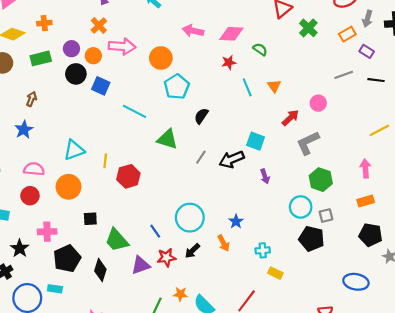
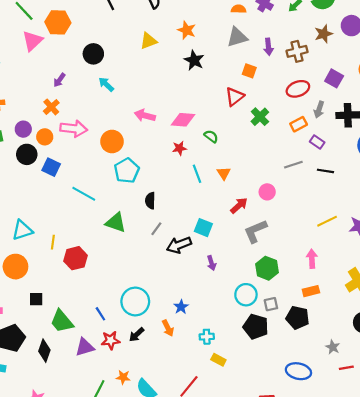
black semicircle: (201, 116) -> (150, 201), turned -35
gray line: (201, 157) -> (156, 229), moved
black pentagon: (370, 235) -> (297, 318), moved

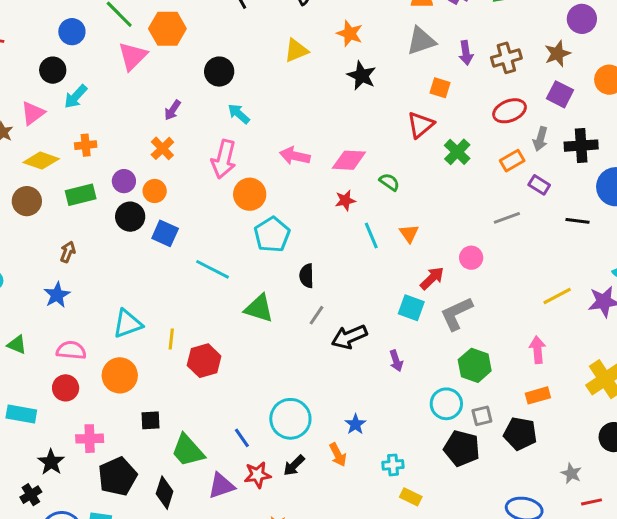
brown star: (324, 34) -> (557, 54), moved
pink arrow: (74, 129) -> (224, 159), moved, turned 100
black line: (325, 171) -> (577, 221), moved
cyan square: (203, 228) -> (411, 308), moved

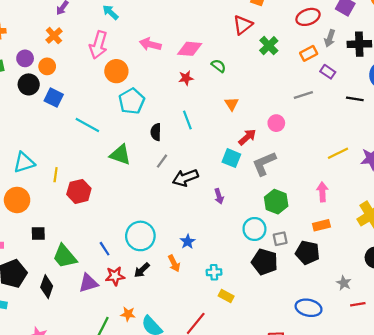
cyan line: (371, 236) -> (187, 120), moved

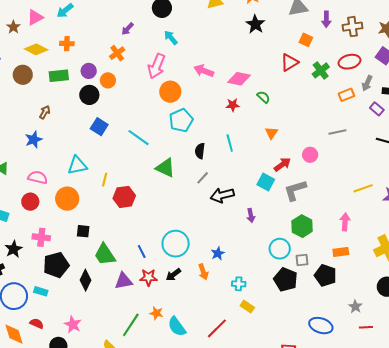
green cross: (269, 46) -> (321, 70), moved
purple rectangle: (328, 72) -> (377, 109), moved
blue square: (54, 98) -> (99, 127), moved

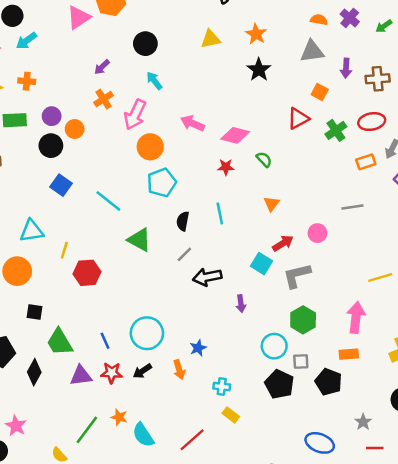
orange cross: (117, 53) -> (104, 99), moved
pink arrow: (345, 222) -> (356, 317), size x1.4

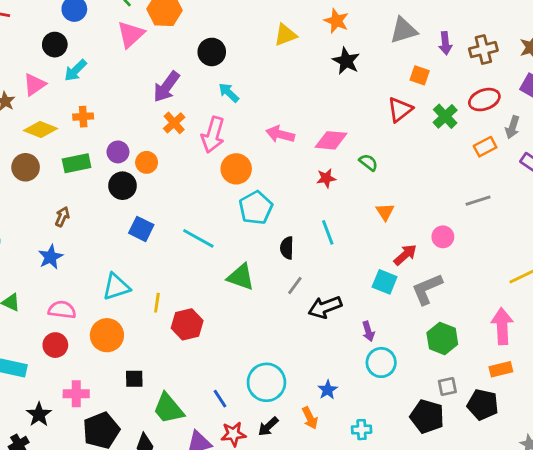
purple arrow: (102, 67) -> (166, 87), size x1.6
cyan circle: (274, 346) -> (381, 363), moved

